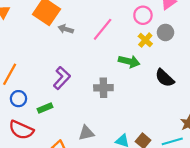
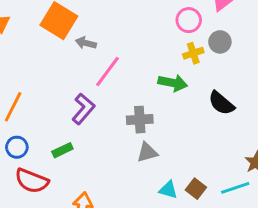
pink line: (103, 29) -> (107, 72), moved
yellow cross: (145, 40) -> (193, 53), turned 32
blue circle: (18, 99) -> (17, 147), moved
gray triangle: (86, 133) -> (147, 152), moved

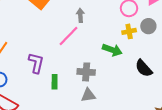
gray arrow: (86, 43) -> (80, 15), moved, turned 64
purple L-shape: (83, 109) -> (36, 63), moved, turned -35
green rectangle: (62, 150) -> (55, 82), moved, turned -72

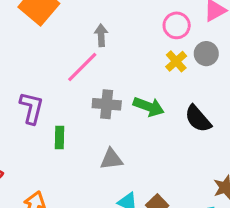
yellow cross: (129, 31) -> (176, 61), turned -32
green arrow: (112, 50) -> (149, 107), moved
gray cross: (86, 72) -> (107, 104), moved

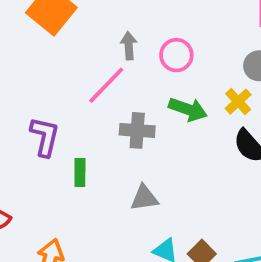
pink circle: (177, 25) -> (176, 55), moved
yellow cross: (176, 61) -> (238, 102), moved
green arrow: (149, 107) -> (188, 109), moved

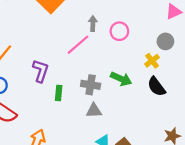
green arrow: (188, 109) -> (121, 79), moved
gray cross: (137, 130) -> (91, 85), moved

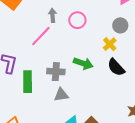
green rectangle: (59, 93) -> (28, 82), size x1.5

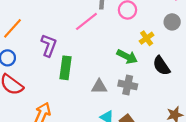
yellow cross: (110, 44) -> (147, 38), moved
gray cross: (56, 72) -> (128, 85), moved

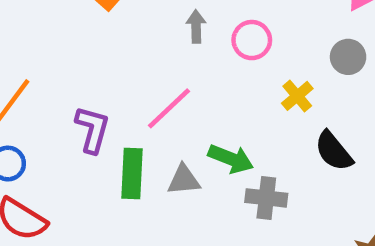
pink line: (86, 21) -> (169, 108), moved
green arrow: (127, 57) -> (231, 159), moved
gray triangle: (99, 87) -> (184, 180), moved

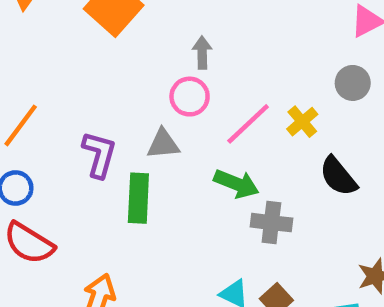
pink circle: (252, 40) -> (190, 97), moved
pink line: (169, 108) -> (248, 124), moved
gray triangle: (184, 180) -> (163, 144), moved

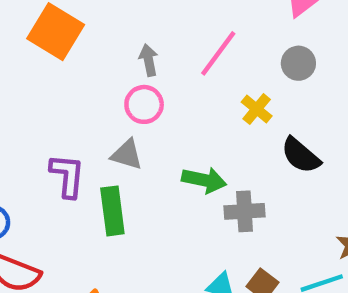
pink line: (248, 124) -> (218, 53), moved
gray triangle: (163, 144) -> (127, 155), turned 32

